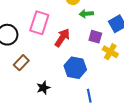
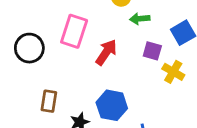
brown rectangle: (21, 63) -> (49, 101), moved, turned -35
blue hexagon: (75, 68) -> (112, 105), moved

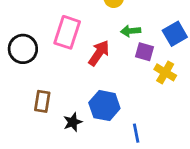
green arrow: (140, 19) -> (131, 31), moved

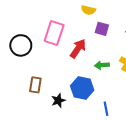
green arrow: (131, 31) -> (102, 65), moved
purple square: (144, 52) -> (102, 29), moved

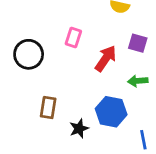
purple square: (102, 29) -> (138, 43), moved
pink rectangle: (54, 33) -> (73, 37), size x0.6

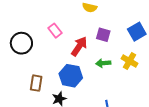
pink rectangle: (73, 37) -> (55, 31), turned -56
blue hexagon: (111, 112) -> (71, 76), moved

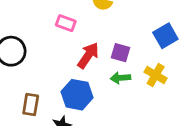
pink rectangle: (55, 31) -> (66, 23), moved, turned -32
purple square: (103, 35) -> (120, 53), moved

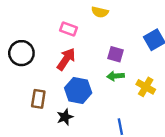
red arrow: (88, 55) -> (66, 59), moved
yellow cross: (156, 75) -> (146, 87), moved

